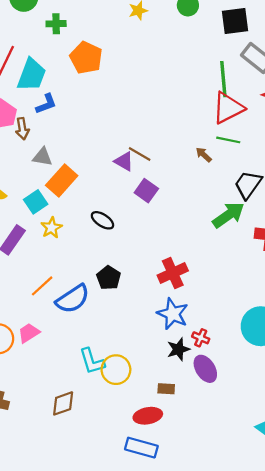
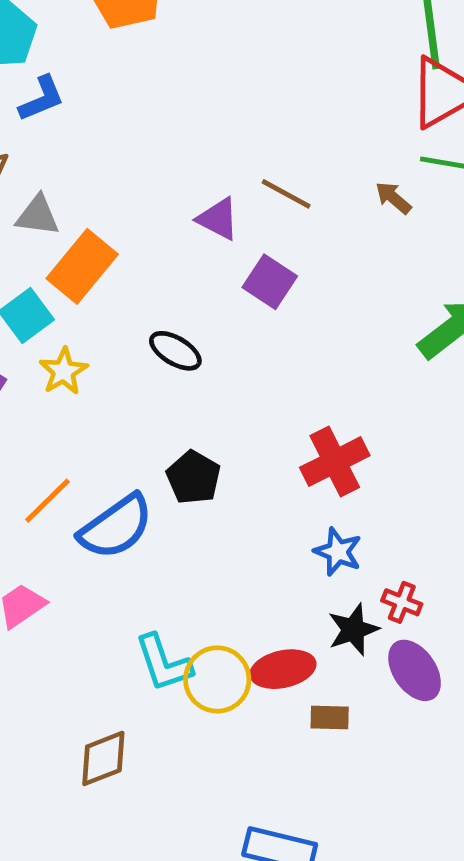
brown line: (140, 154) -> (286, 194), moved
blue star: (173, 314) -> (338, 552), size x0.7
red ellipse: (148, 416) -> (283, 669), moved

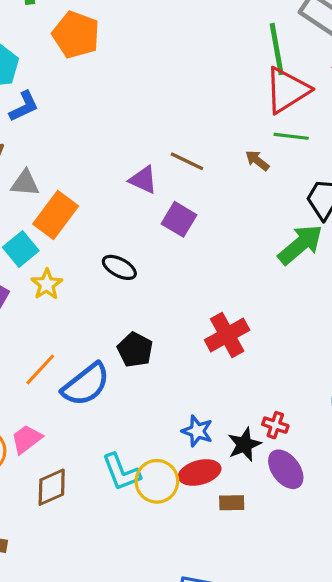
blue star: (338, 552) -> (197, 431), moved
brown diamond: (103, 758) -> (52, 487), moved

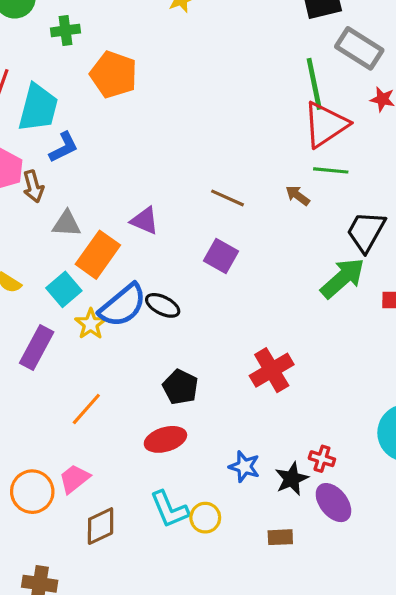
purple triangle: (143, 180) -> (145, 221), moved
blue semicircle: (86, 384) -> (123, 305), moved
red ellipse: (200, 472) -> (165, 439), moved
yellow circle: (157, 481) -> (205, 518), size x0.7

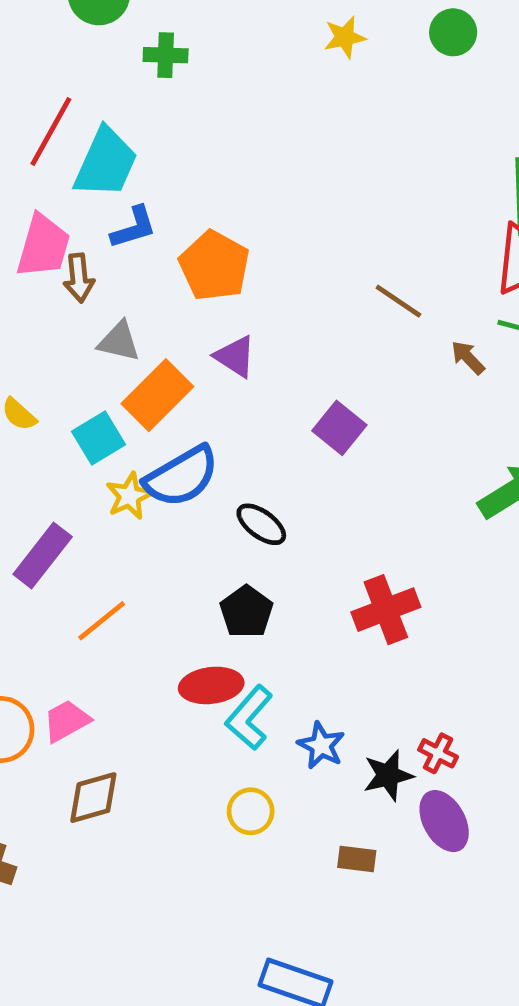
orange pentagon: (114, 75) -> (214, 266), moved
brown line: (227, 198) -> (398, 301), moved
black ellipse: (163, 305) -> (261, 524), moved
purple rectangle: (37, 347) -> (43, 556), moved
cyan L-shape: (169, 509) -> (249, 718), moved, turned 54

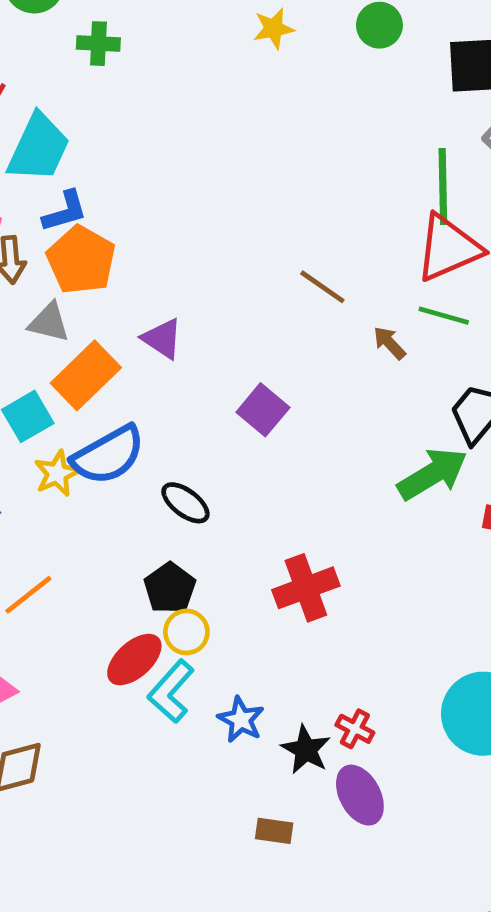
orange pentagon: (214, 266) -> (81, 260), moved
red ellipse: (211, 685) -> (134, 660), turned -36
black star: (388, 775) -> (306, 750), turned -30
yellow circle: (251, 811) -> (186, 632), moved

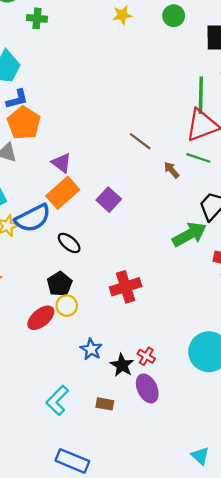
orange rectangle: (86, 375) -> (63, 193), moved
cyan L-shape: (171, 691) -> (57, 400), moved

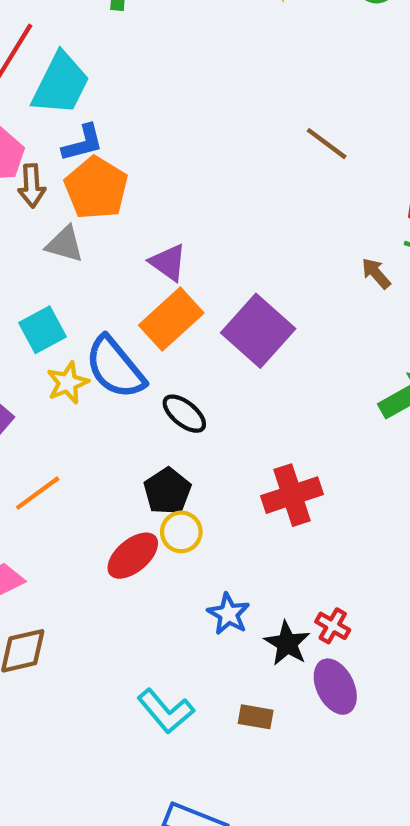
brown line: (140, 141) -> (327, 144), moved
purple square: (109, 200) -> (258, 331), size x1.5
blue semicircle: (33, 218) -> (115, 368), turned 78
cyan L-shape: (57, 400) -> (166, 711), turned -84

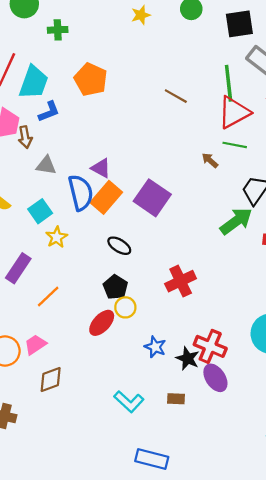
orange pentagon: (96, 188) -> (91, 80), moved
blue semicircle: (115, 368) -> (81, 193), moved, turned -147
red cross: (333, 626) -> (210, 346), size x1.8

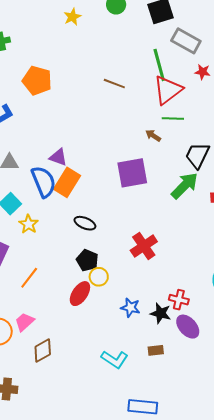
purple square: (152, 198) -> (132, 173), moved, turned -36
red cross: (210, 346) -> (179, 300), size x0.7

